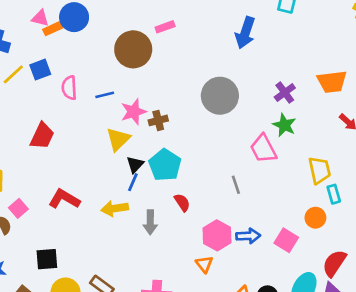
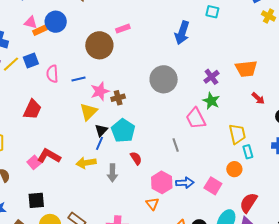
pink square: (18, 208) -> (34, 162), moved

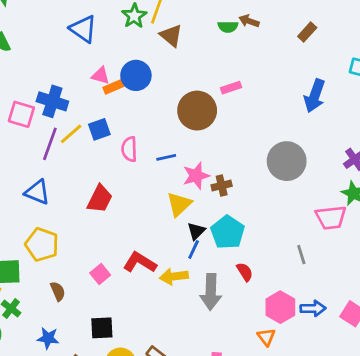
pink trapezoid: (196, 118) -> (331, 218), turned -70
red L-shape: (49, 156) -> (140, 262), moved
gray arrow: (112, 173) -> (211, 292), size x1.4

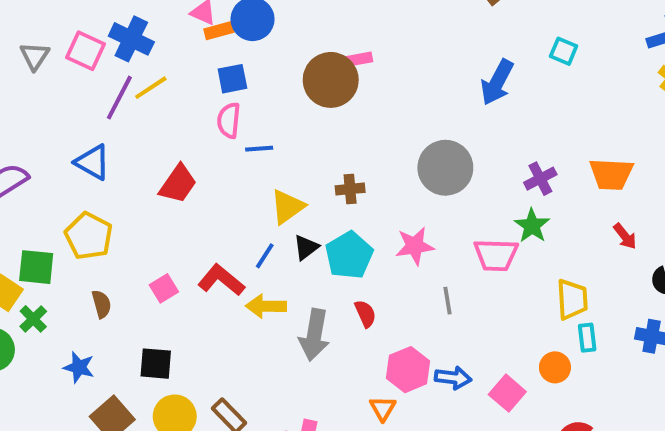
pink rectangle: (231, 88) -> (358, 59), moved
blue square: (99, 129) -> (232, 79), moved
blue line: (166, 157) -> (259, 149), moved
pink star: (196, 176) -> (415, 246), moved
blue line: (194, 249) -> (265, 256), moved

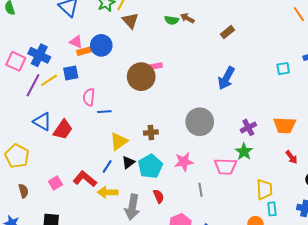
cyan square: (564, 51) -> (283, 69), moved, turned -32
blue square: (232, 79) -> (71, 73), moved
blue triangle: (93, 162) -> (42, 122), moved

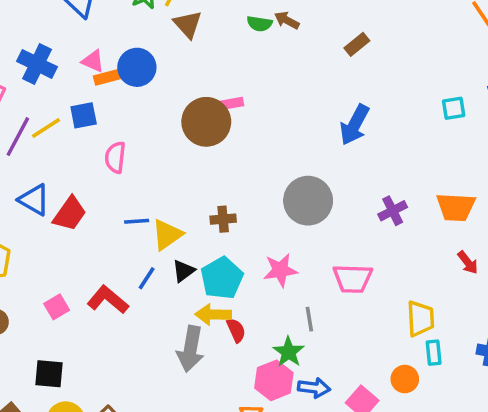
blue cross: (39, 55) -> (37, 64), moved
blue line: (104, 112) -> (137, 221), moved
green star: (244, 152) -> (289, 352), moved
yellow arrow: (108, 192) -> (213, 315), moved

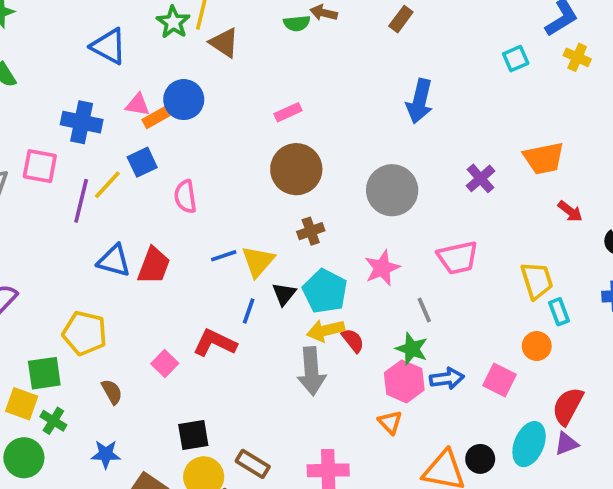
brown circle: (206, 122) -> (296, 169), moved
black square: (49, 374) -> (193, 435), moved

